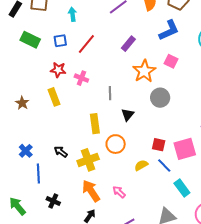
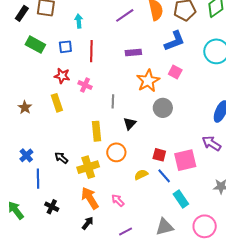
red line: (86, 44) -> (91, 51), turned -40
purple rectangle: (128, 44) -> (133, 53), turned 42

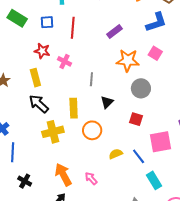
purple rectangle: (133, 53) -> (115, 32), turned -35
orange star: (148, 81) -> (128, 60), turned 30
red square: (159, 155) -> (136, 119), moved
black arrow: (61, 158) -> (39, 104), moved, size x1.5
yellow cross: (88, 167) -> (53, 132), moved

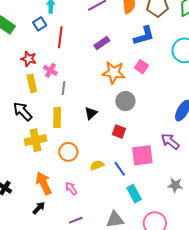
blue square: (47, 22) -> (40, 24), moved, turned -32
yellow rectangle: (35, 78) -> (32, 83), moved
gray line: (91, 79) -> (64, 88), moved
orange circle: (92, 130) -> (68, 152), moved

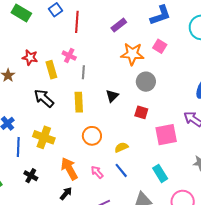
red star: (29, 59) -> (30, 57), moved
yellow cross: (35, 140) -> (44, 137), moved, turned 35
blue line: (120, 169) -> (121, 170), moved

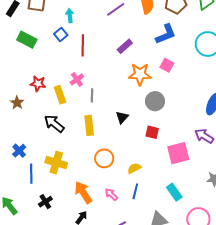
pink cross: (69, 56) -> (77, 79), turned 32
blue line: (121, 170) -> (135, 191), turned 56
black cross: (31, 176) -> (45, 202), turned 32

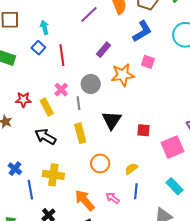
gray circle: (155, 101) -> (91, 84), moved
black triangle: (122, 117) -> (112, 120), size x1.5

